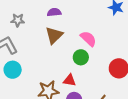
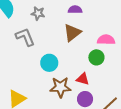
pink semicircle: (88, 39) -> (106, 40), turned -48
cyan circle: (13, 70) -> (49, 63), moved

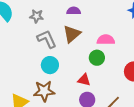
gray L-shape: (25, 37) -> (47, 39), moved
brown star: (60, 87) -> (44, 91), moved

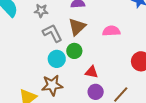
green circle: (97, 58) -> (74, 51), moved

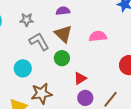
brown triangle: (77, 27) -> (63, 34), turned -30
cyan circle: (57, 59) -> (23, 68), moved
red triangle: (91, 72) -> (80, 78), turned -40

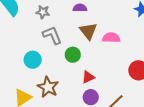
brown triangle: (63, 34) -> (88, 31), moved
brown star: (42, 94) -> (48, 87), turned 30

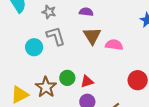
green circle: (73, 55) -> (67, 78), moved
cyan circle: (33, 60) -> (34, 47), moved

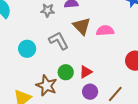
gray star: (49, 12) -> (48, 10), moved
gray L-shape: (56, 36) -> (59, 41), moved

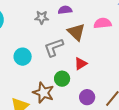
pink semicircle: (105, 31) -> (103, 23), moved
gray L-shape: (59, 41) -> (54, 47), turned -80
red triangle: (86, 72) -> (81, 64), moved

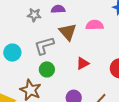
red triangle: (81, 64) -> (83, 63), moved
green circle: (62, 79) -> (47, 69), moved

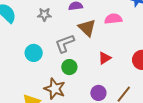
gray star: (34, 15) -> (44, 14), moved

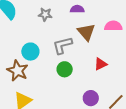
brown star: (55, 89) -> (18, 71), moved

